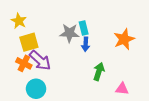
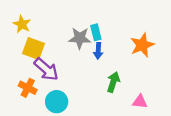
yellow square: (29, 42) -> (33, 48), turned 36
orange cross: (24, 63) -> (28, 88), moved
cyan circle: (36, 89) -> (57, 102), moved

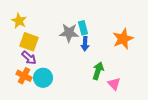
purple arrow: (46, 69) -> (29, 58), moved, size x0.7
cyan circle: (57, 102) -> (43, 78), moved
pink triangle: (140, 102) -> (114, 84), moved, turned 40

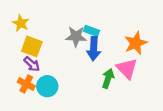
cyan rectangle: (83, 28) -> (91, 31), turned -56
blue arrow: (85, 44) -> (94, 49), size x1.5
pink triangle: (114, 84) -> (127, 69), moved, size x1.5

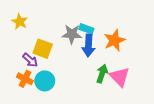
orange star: (136, 43) -> (114, 40), moved
yellow square: (32, 46) -> (43, 49), moved
pink triangle: (127, 69) -> (120, 77), moved

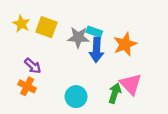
yellow square: (43, 49) -> (46, 27), moved
green arrow: (102, 74) -> (115, 93), moved
cyan circle: (45, 81) -> (76, 97), moved

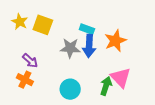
gray star: (78, 37) -> (70, 48), moved

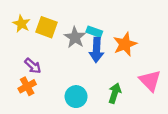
gray star: (70, 48) -> (75, 37), moved, turned 30
pink triangle: (121, 78) -> (150, 81), moved
orange cross: (25, 80) -> (27, 86), turned 35

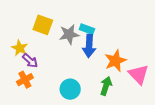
yellow star: (21, 24) -> (20, 48), moved
gray star: (75, 37) -> (69, 34), turned 30
orange star: (125, 44) -> (115, 61), moved

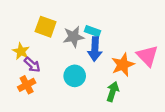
pink triangle: (139, 74) -> (147, 56), moved
cyan circle: (70, 89) -> (75, 76), moved

